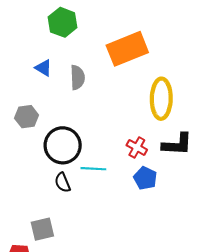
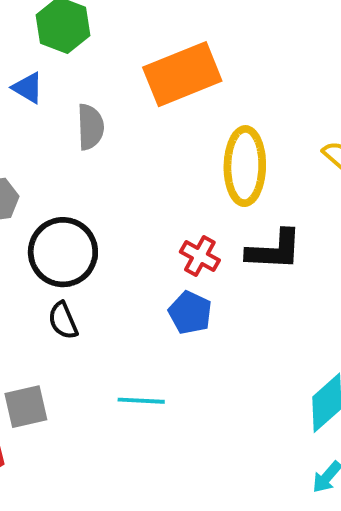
blue triangle: (43, 68) -> (28, 88), moved
cyan line: (93, 169) -> (141, 401), moved
blue pentagon: (145, 178) -> (190, 313), moved

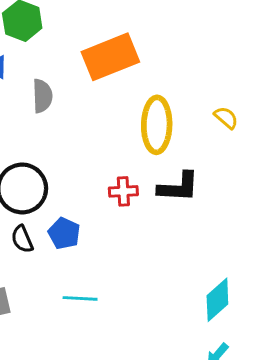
red cross: (200, 256) -> (123, 191), turned -32
blue pentagon: (190, 313) -> (64, 233), moved

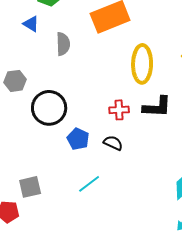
black semicircle: (22, 239) -> (113, 143), moved, turned 138
cyan line: (80, 298) -> (89, 184), turned -40

